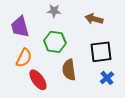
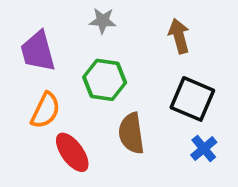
brown arrow: (94, 19) -> (179, 36), turned 60
black square: (101, 52) -> (192, 99), turned 30

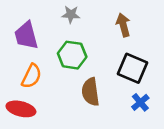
red ellipse: (72, 152) -> (21, 109), moved, turned -40

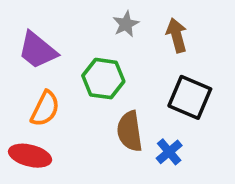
gray star: (71, 14) -> (126, 24), moved, turned -30
purple trapezoid: (26, 35) -> (38, 50), turned -36
blue cross: (140, 102) -> (169, 152), moved

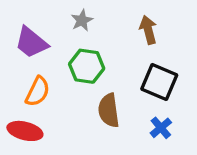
gray star: (126, 24) -> (82, 20), moved
blue cross: (169, 152) -> (161, 128), moved

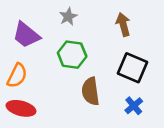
orange semicircle: (38, 91) -> (17, 76), moved

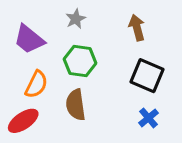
orange semicircle: (17, 76) -> (36, 84), moved
brown semicircle: (90, 91) -> (76, 105), moved
red ellipse: (21, 108) -> (23, 121), turned -48

